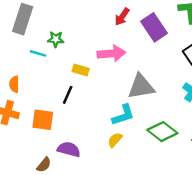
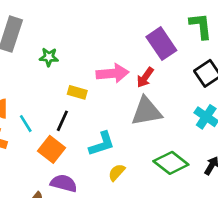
red arrow: (122, 17) -> (145, 77), moved
cyan line: (38, 53) -> (26, 124), moved, turned 42
cyan L-shape: (123, 115) -> (102, 144), moved
orange square: (43, 120) -> (52, 149), moved, turned 30

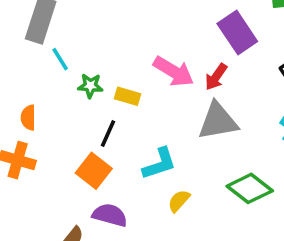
green star: (49, 57) -> (90, 86), moved
pink arrow: (113, 73) -> (174, 71), turned 36
cyan line: (26, 124) -> (60, 59), moved

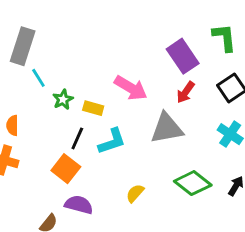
red arrow: (216, 77) -> (185, 92), moved
green star: (90, 86) -> (63, 99), turned -30
cyan L-shape: (159, 164) -> (112, 141), moved

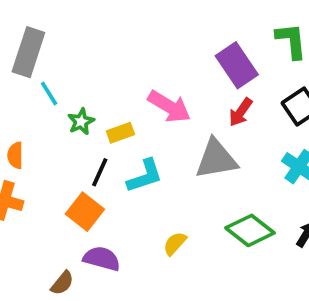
yellow rectangle: (93, 108) -> (120, 133), turned -36

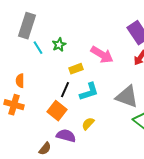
green star: (81, 122) -> (59, 45), moved
gray triangle: (216, 159) -> (127, 97), moved, turned 30
yellow semicircle: (175, 244) -> (88, 124), moved

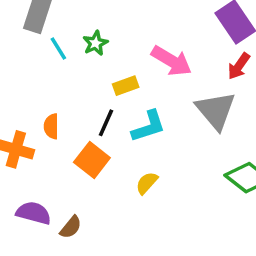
orange semicircle: (20, 81) -> (51, 126), moved
gray triangle: (127, 97) -> (216, 110), moved, turned 30
purple semicircle: (66, 136) -> (34, 213), moved

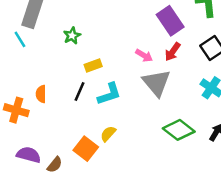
cyan line: (58, 49) -> (20, 39), moved
pink arrow: (172, 61) -> (144, 56), moved, size x0.6
orange square: (92, 160) -> (86, 149), moved

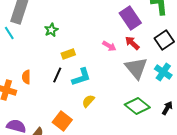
red arrow: (173, 52) -> (132, 43), turned 98
gray triangle: (156, 83) -> (136, 68), moved
yellow semicircle: (108, 134) -> (88, 101), moved

